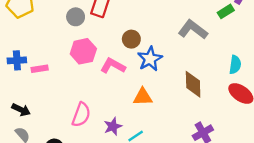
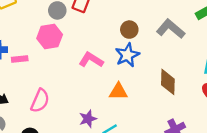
brown circle: (131, 39) -> (129, 30), moved
pink hexagon: (83, 51) -> (50, 37), moved
pink semicircle: (81, 115) -> (40, 101), moved

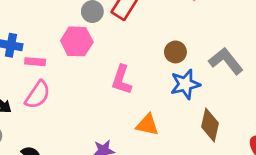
blue star: (127, 55) -> (185, 84), moved
pink L-shape: (91, 60) -> (122, 80), turned -115
pink semicircle: (40, 101) -> (38, 95), moved

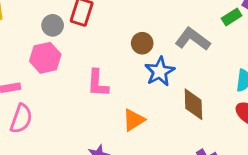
orange triangle: (147, 125) -> (134, 120), turned -30

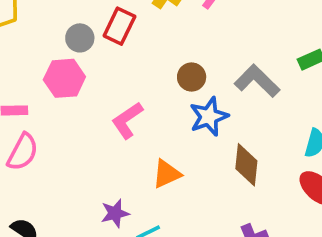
pink L-shape: (98, 83) -> (127, 120), turned 44

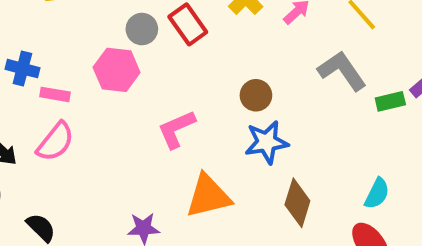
red rectangle: (119, 26) -> (188, 24), turned -72
gray L-shape: (257, 81) -> (342, 71), moved
orange triangle: (167, 174) -> (208, 196), size x1.4

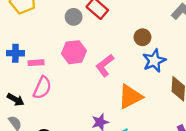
pink hexagon: (117, 70) -> (74, 52), moved

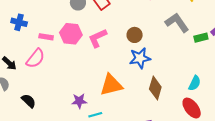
pink rectangle: (36, 63) -> (46, 37), moved
pink L-shape: (105, 65) -> (98, 38), moved

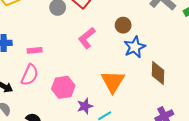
pink hexagon: (71, 34) -> (63, 87), moved
orange triangle: (111, 85) -> (113, 81), turned -30

